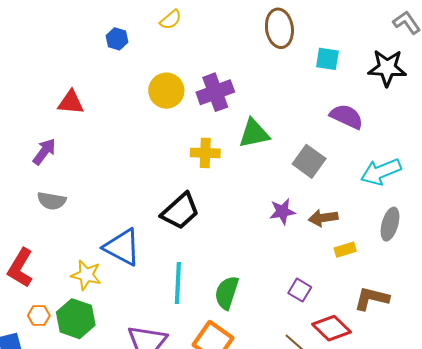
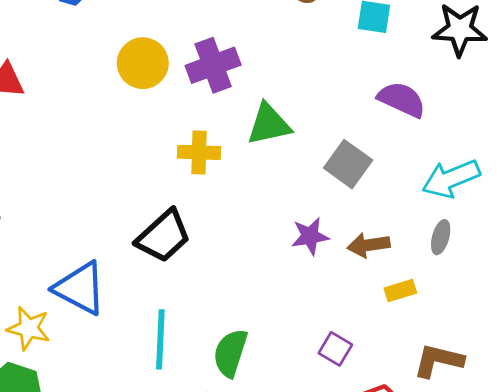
gray ellipse: (390, 224) -> (441, 237), moved, size x0.7

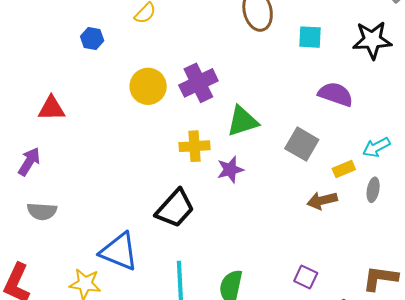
cyan arrow: (451, 179) -> (376, 147), size x0.7
purple star: (310, 236) -> (230, 170), moved
yellow rectangle: (400, 291) -> (344, 169), moved

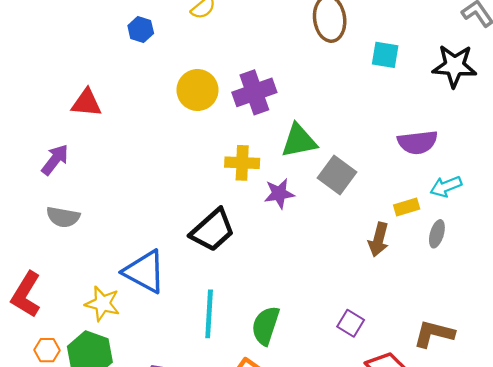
purple semicircle: (336, 94) -> (417, 142), moved, turned 148
gray square: (302, 144) -> (337, 175), moved
brown arrow: (322, 200) -> (379, 240), turned -68

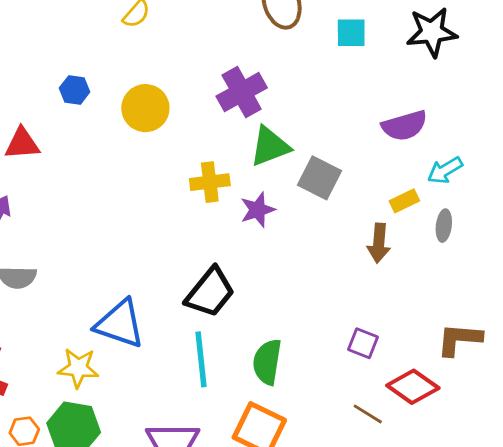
blue hexagon: (141, 29) -> (75, 90), moved
purple cross: (254, 92) -> (242, 92), moved
black trapezoid: (213, 230) -> (210, 292), moved

